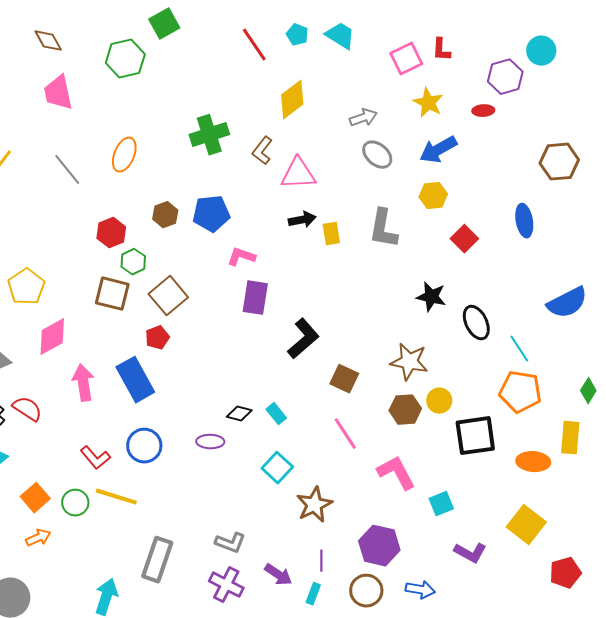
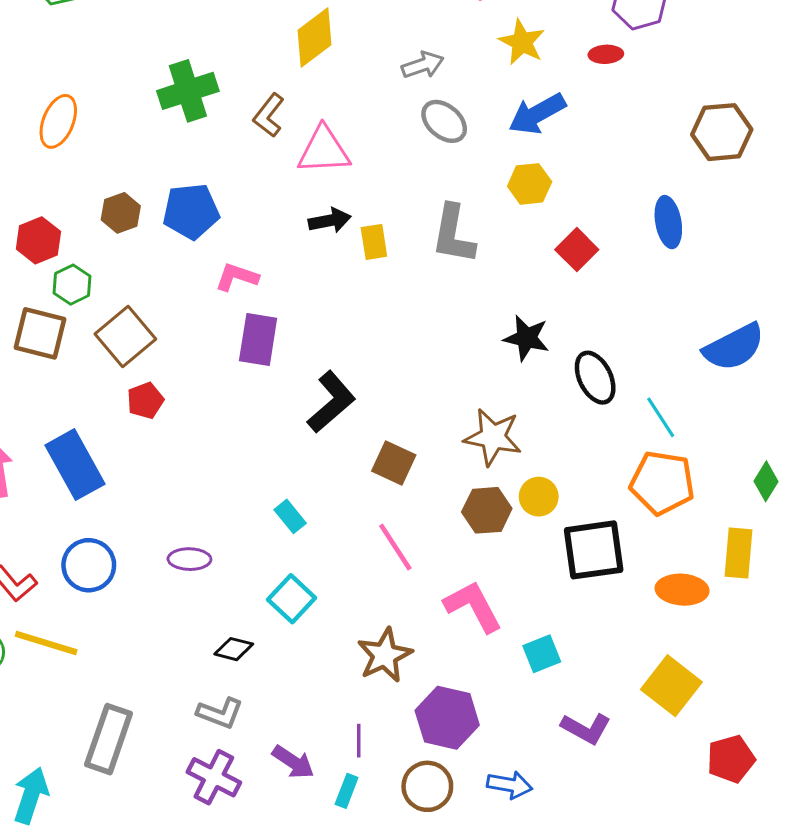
red pentagon: (157, 338) -> (145, 400), moved
black diamond: (239, 414) -> (234, 649), moved
brown star: (314, 505) -> (385, 655), moved

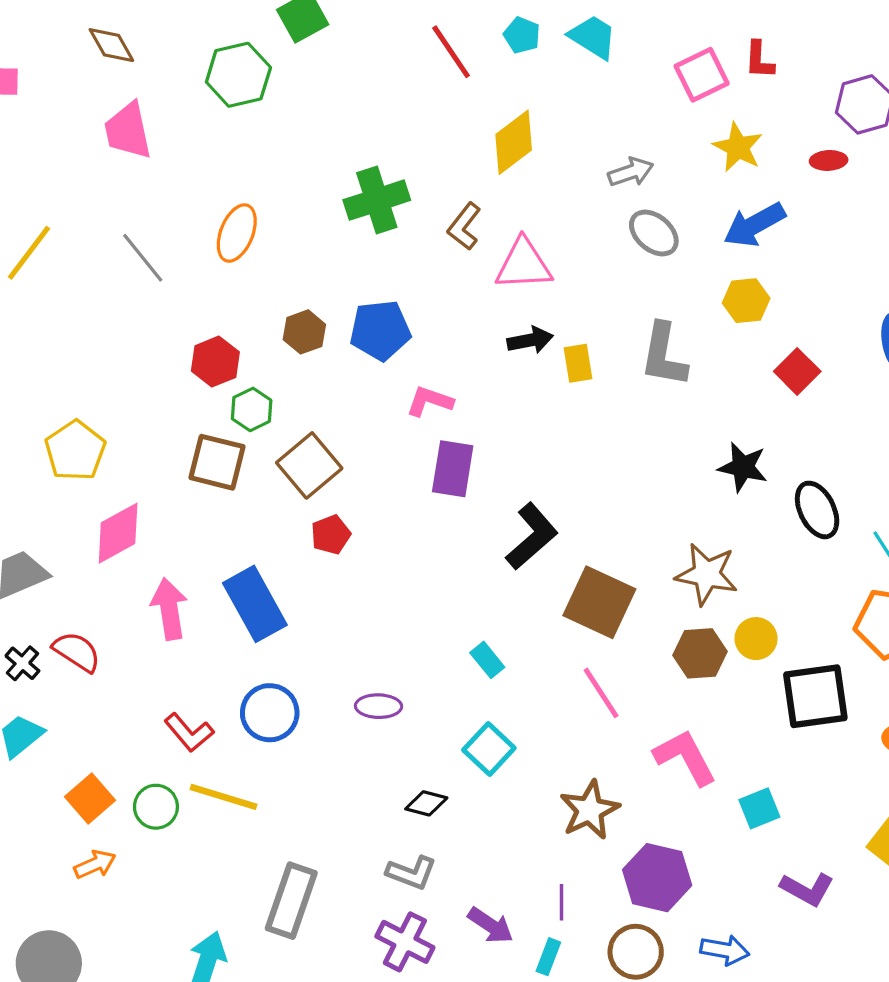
brown square: (394, 463) -> (599, 602), size x1.5

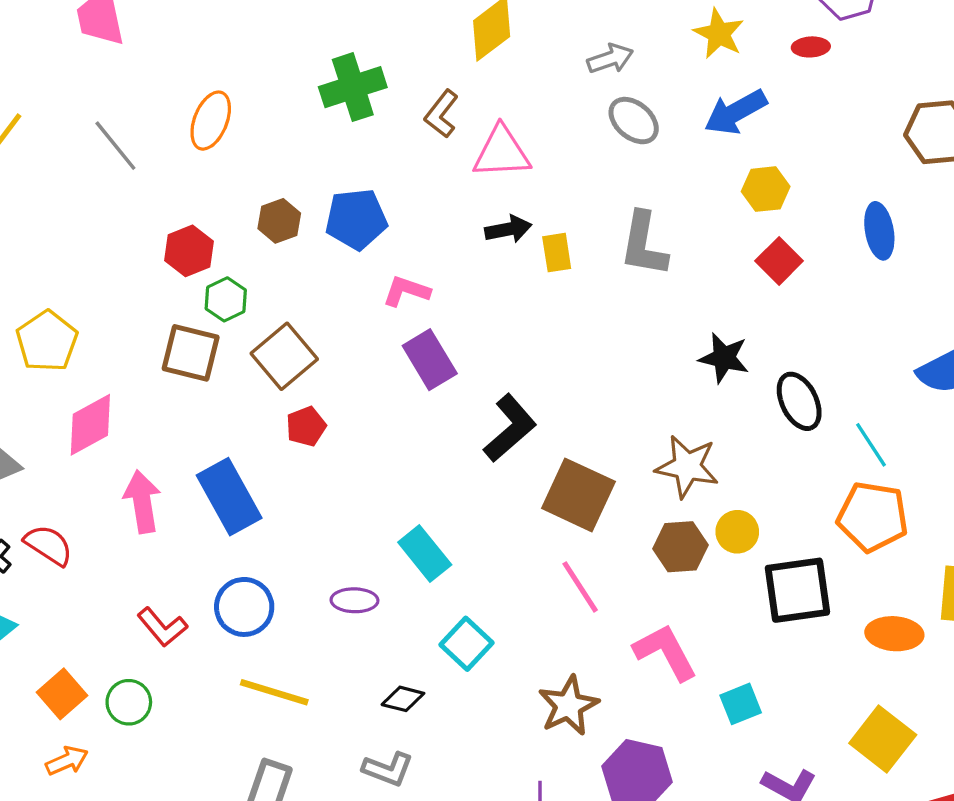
yellow hexagon: (746, 301) -> (766, 189), moved
purple rectangle: (453, 469) -> (430, 360), turned -40
cyan rectangle: (487, 660) -> (425, 553), moved, size x1.5
yellow line: (224, 797) -> (274, 692), moved

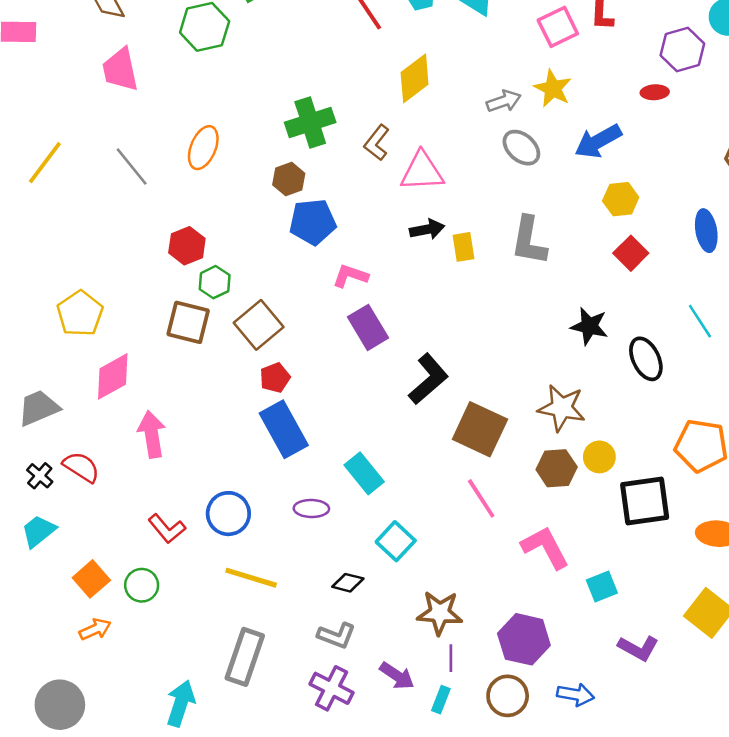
yellow star: (719, 34) -> (553, 88), moved
brown hexagon: (279, 221) -> (289, 179), moved
cyan line: (871, 445) -> (700, 321), moved
blue rectangle: (229, 497) -> (284, 429), moved
brown star: (568, 706) -> (440, 613), moved, turned 30

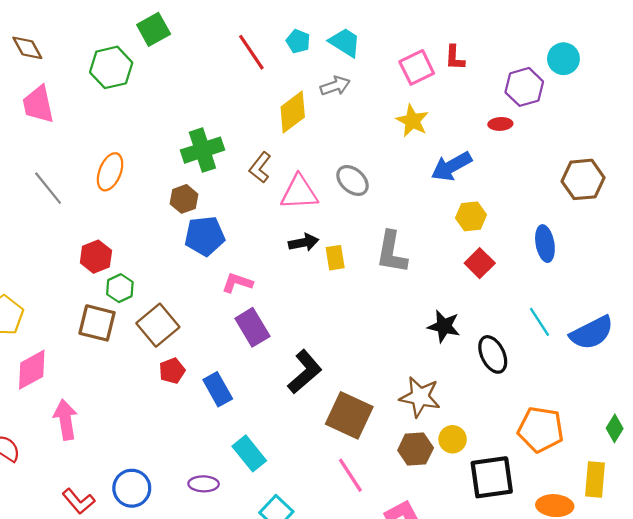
gray arrow: (504, 101) -> (335, 86), moved
gray ellipse: (521, 148) -> (353, 180), moved
blue rectangle: (284, 429) -> (218, 389), moved, size x0.7

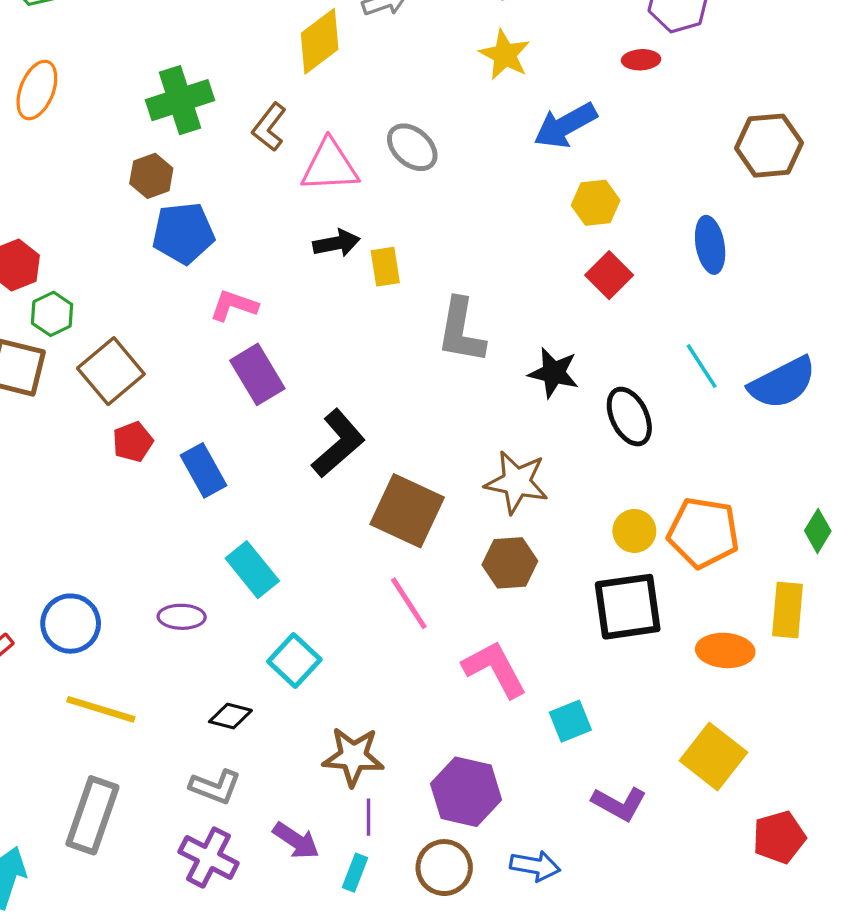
orange ellipse: (110, 172) -> (37, 90), moved
gray L-shape: (392, 252) -> (461, 331), moved
yellow circle: (453, 439) -> (634, 531), moved

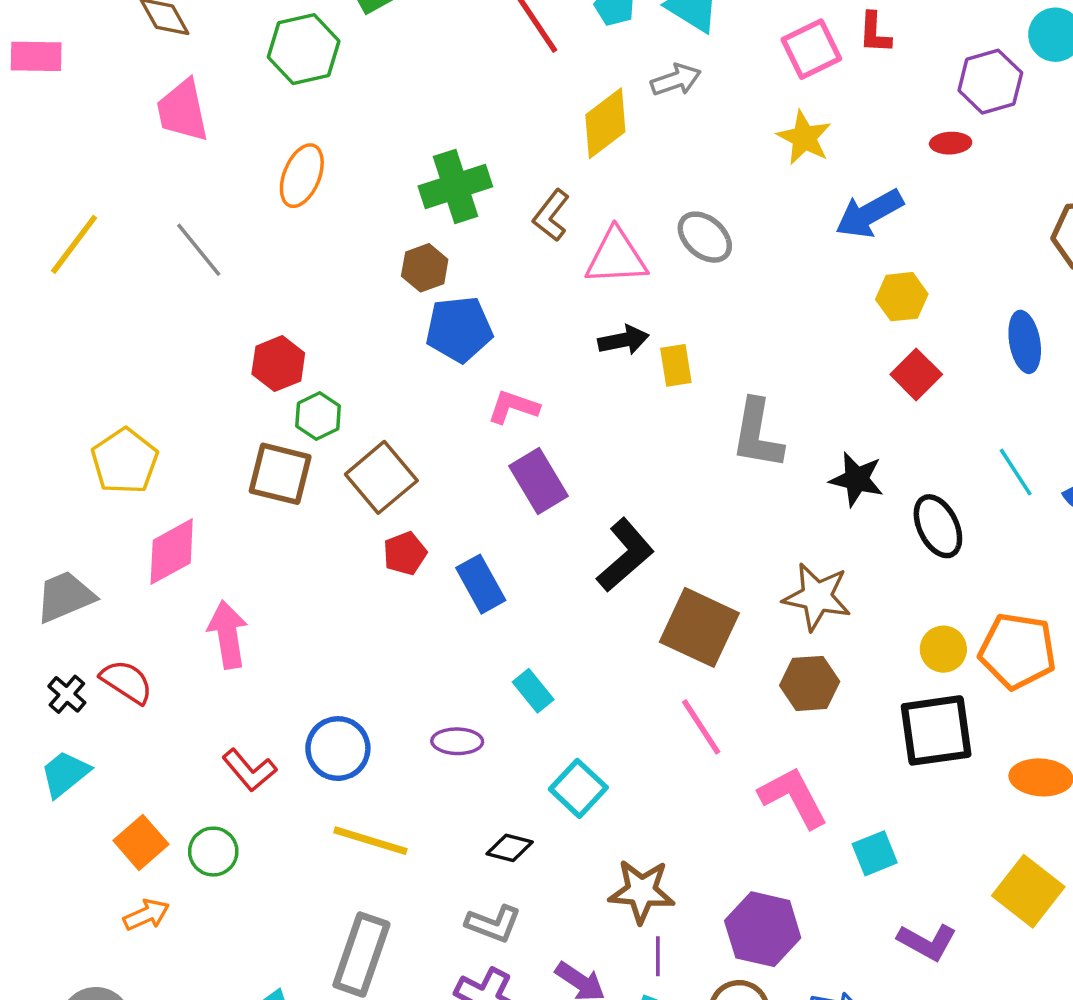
cyan rectangle: (252, 570) -> (533, 691), size x0.7

